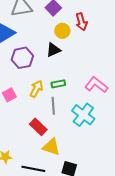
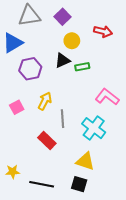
red arrow: (81, 22) -> (103, 31), moved, turned -60
green rectangle: (58, 84) -> (82, 67), moved
yellow triangle: (51, 147) -> (85, 161), moved

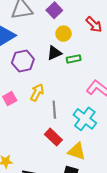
red arrow: (103, 31) -> (94, 24), turned 30
red rectangle: (47, 141) -> (53, 137), moved

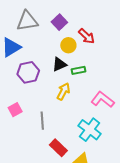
red arrow: (94, 24) -> (87, 36), moved
yellow arrow: (37, 92) -> (63, 91), moved
gray line: (54, 110) -> (42, 121), moved

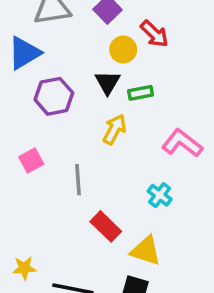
black triangle: (59, 64) -> (108, 82), turned -35
cyan cross: (90, 130) -> (160, 195), size x0.6

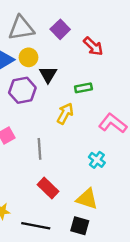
yellow circle: (123, 49) -> (29, 57), moved
black triangle: (108, 82) -> (48, 74), moved
red rectangle: (106, 226) -> (48, 188), moved

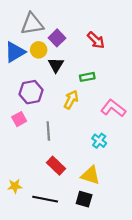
purple square: (60, 29) -> (57, 38), moved
purple hexagon: (22, 90) -> (31, 92), moved

